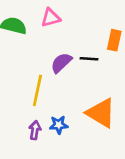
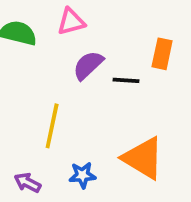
purple semicircle: (61, 63) -> (88, 65), moved
purple arrow: (35, 130) -> (27, 183), moved, turned -72

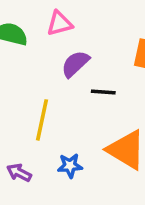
black line: (126, 80) -> (103, 92), moved

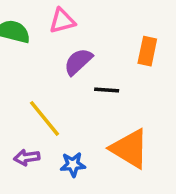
yellow line: (42, 120) -> (44, 118), turned -51
purple arrow: (19, 173) -> (27, 157), moved, turned -35

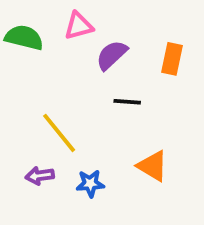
purple semicircle: (78, 62) -> (112, 55), moved
orange triangle: (130, 149) -> (153, 166), size x0.7

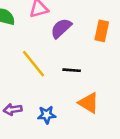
black line: (127, 102) -> (72, 70), moved
yellow line: (59, 133) -> (34, 64), moved

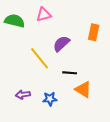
purple semicircle: (61, 28) -> (61, 44), moved
black line: (72, 70) -> (70, 73), moved

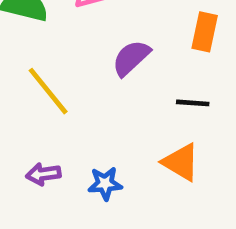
yellow line: (40, 58) -> (48, 91), moved
black line: (70, 73) -> (193, 103), moved

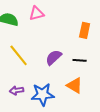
purple semicircle: (131, 58) -> (54, 57), moved
blue star: (105, 184) -> (43, 94), size x1.6

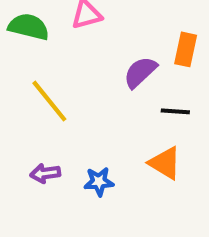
purple semicircle: (54, 57) -> (140, 72), moved
blue star: (43, 94) -> (99, 182), size x0.6

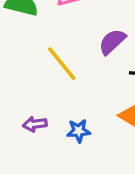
yellow line: (49, 101) -> (62, 64), moved

